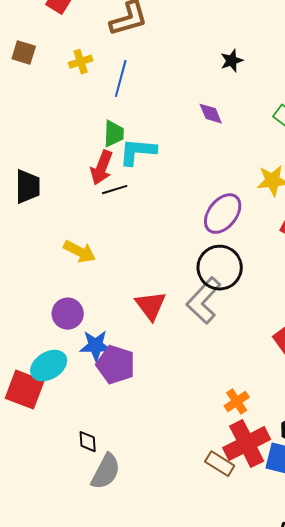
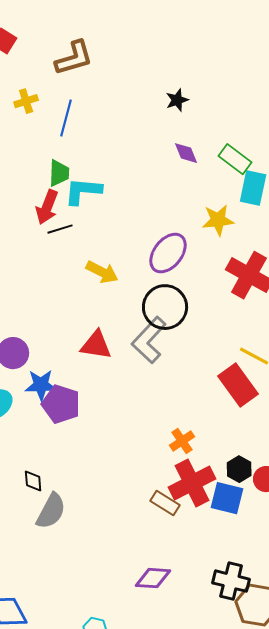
purple diamond: (211, 114) -> (186, 153), moved
yellow arrow: (80, 252) -> (102, 272), moved
red triangle: (151, 306) -> (96, 345), turned -44

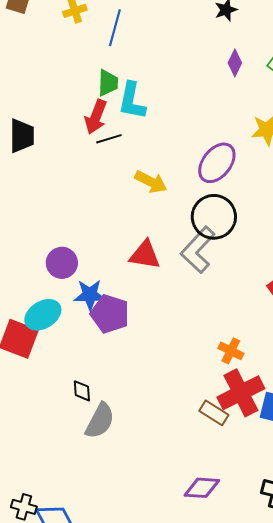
purple diamond: (186, 153) -> (235, 63), turned 48
cyan L-shape: (83, 191) -> (132, 101), turned -84
orange cross: (182, 441) -> (231, 351), turned -30

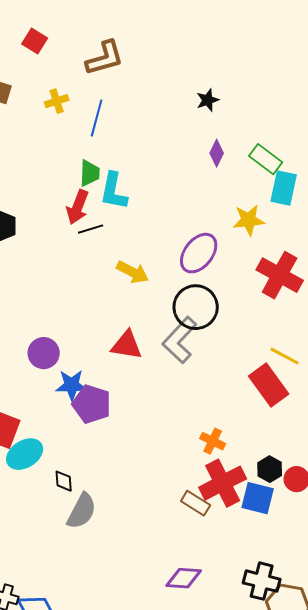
cyan ellipse: (43, 315) -> (25, 454), moved

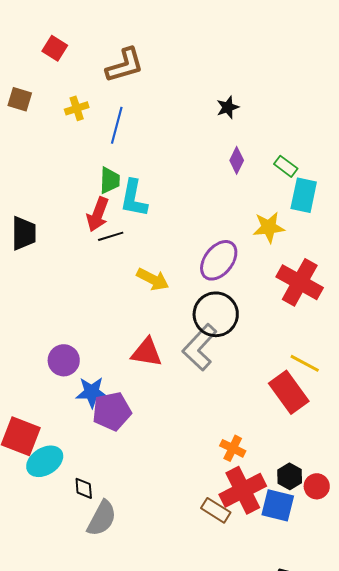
green rectangle: (266, 159) -> (286, 166), size x0.7
purple pentagon: (92, 404) -> (112, 411), turned -30

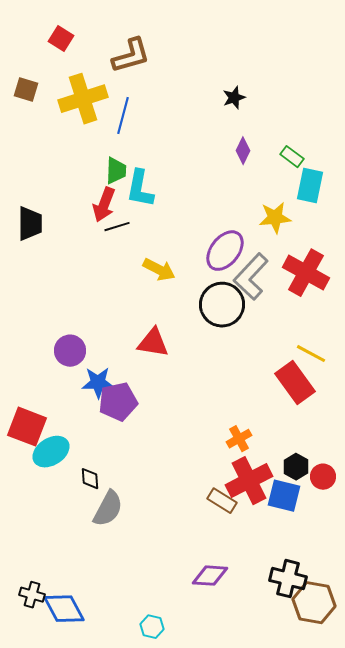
yellow cross: (77, 108) -> (83, 99), size x2.0
gray L-shape: (200, 347) -> (251, 277), moved
orange cross: (233, 448) -> (239, 439), turned 35

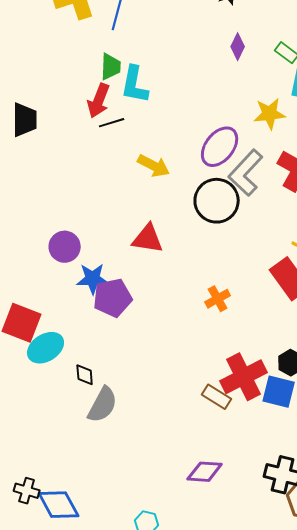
orange cross: (239, 439) -> (218, 299), moved

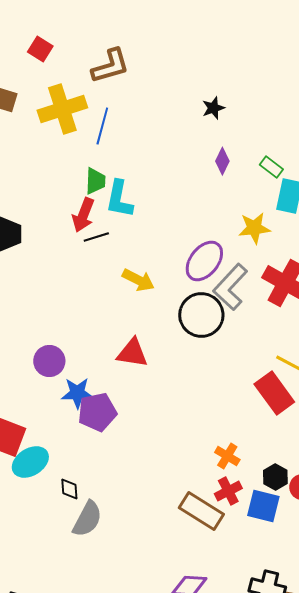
orange cross: (218, 299) -> (227, 456), moved, turned -30
red cross: (244, 377) -> (228, 491), size x0.6
brown rectangle: (217, 397) -> (201, 511), size x1.5

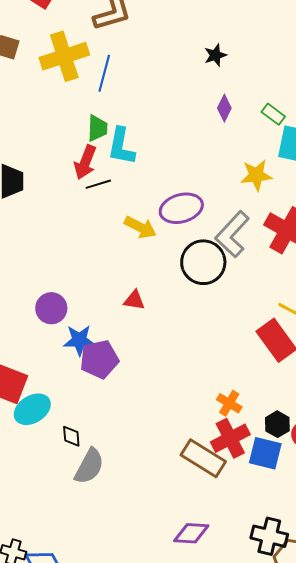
purple ellipse: (204, 261) -> (181, 208), moved, turned 36
red triangle: (132, 353) -> (134, 300), size x0.7
red cross: (228, 491) -> (230, 438), size x1.4

